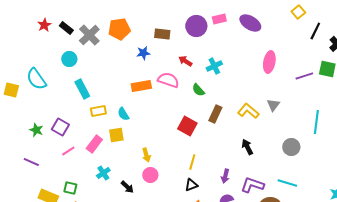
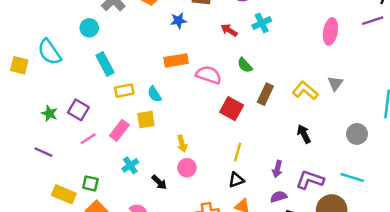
cyan cross: (214, 66) -> (262, 23), moved
purple line: (304, 76) -> (373, 21), moved
pink semicircle: (168, 80) -> (209, 75), moved

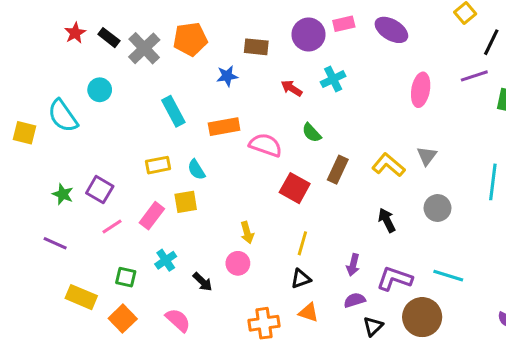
cyan circle: (89, 28) -> (100, 90), moved
cyan rectangle: (105, 64) -> (173, 111), moved
gray circle: (357, 134) -> (438, 208), moved
yellow arrow: (182, 144) -> (247, 233), moved
green square: (90, 183) -> (126, 277), moved

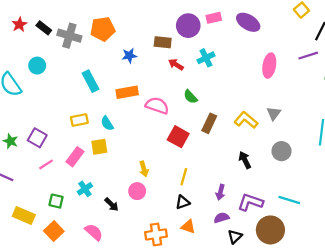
brown rectangle: (256, 47) -> (163, 42), moved
gray cross: (144, 48) -> (69, 36), turned -30

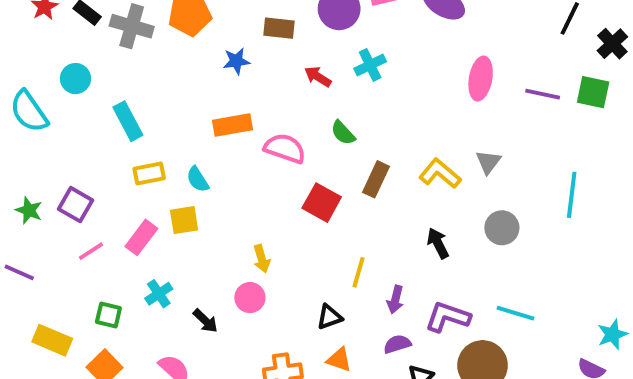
brown rectangle: (163, 42) -> (279, 28), moved
purple line: (308, 56) -> (543, 94), moved, turned 30
cyan rectangle: (90, 81) -> (128, 121), moved
yellow line: (184, 177) -> (358, 272), moved

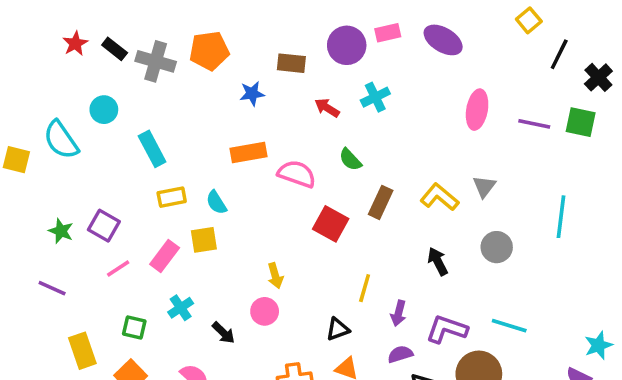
yellow rectangle: (52, 340) -> (82, 351), turned 48

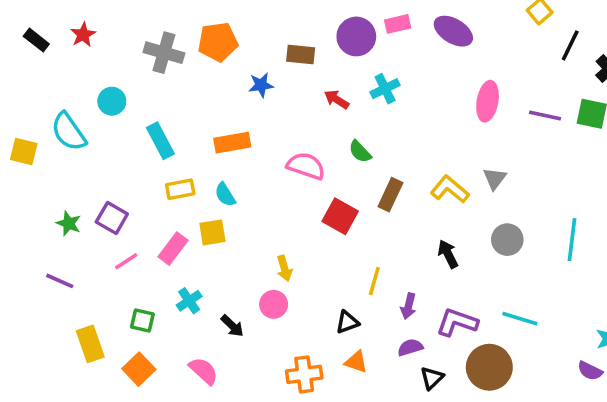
black rectangle: (115, 49) -> (36, 40), moved
orange rectangle: (248, 152) -> (232, 143), moved
cyan line: (561, 217) -> (572, 240), moved

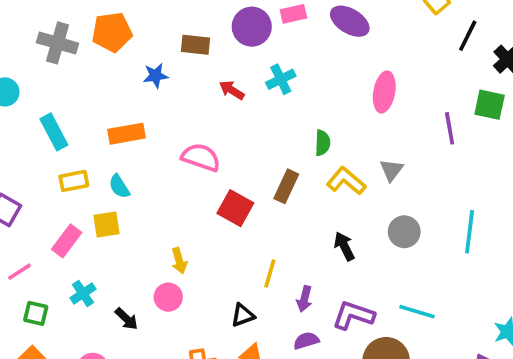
purple line: (545, 116) -> (450, 128), moved, turned 68
green semicircle: (360, 152) -> (323, 143), moved, turned -135
pink line: (126, 261) -> (19, 272), moved

